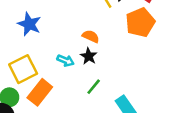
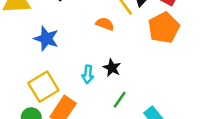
orange semicircle: (91, 36) -> (105, 24), moved
cyan arrow: (66, 61) -> (88, 74), turned 77

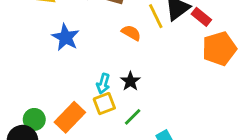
orange pentagon: (164, 28) -> (219, 49), moved
yellow square: (43, 87) -> (104, 104), moved, size x0.7

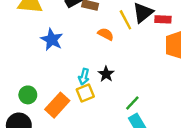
red rectangle: (201, 17) -> (163, 19), turned -35
green line: (133, 117) -> (132, 103), moved
green circle: (34, 119) -> (28, 95), moved

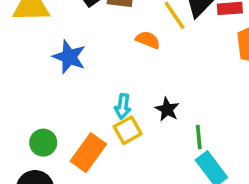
black star: (106, 74) -> (167, 109), moved
green line: (132, 103) -> (199, 137), turned -42

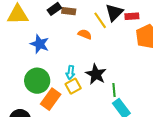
black star: (167, 109) -> (96, 74), size x1.5
green circle: (43, 143) -> (37, 81), moved, size x1.6

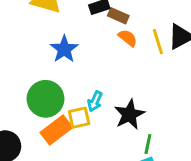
orange semicircle: (85, 34) -> (128, 38), moved
yellow square: (73, 86) -> (79, 118), moved

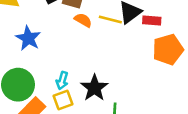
yellow line: (158, 42) -> (110, 20), turned -50
yellow square: (79, 118) -> (63, 100), moved

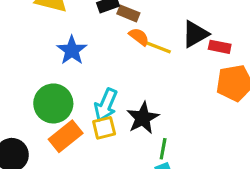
yellow line: (110, 20) -> (158, 47), moved
cyan arrow: (62, 81) -> (106, 105), size x1.5

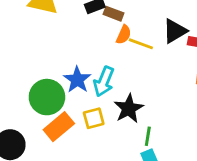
orange semicircle: (139, 37) -> (124, 35), turned 78
blue star: (72, 50) -> (77, 80), moved
cyan arrow: (106, 105) -> (104, 82), moved

